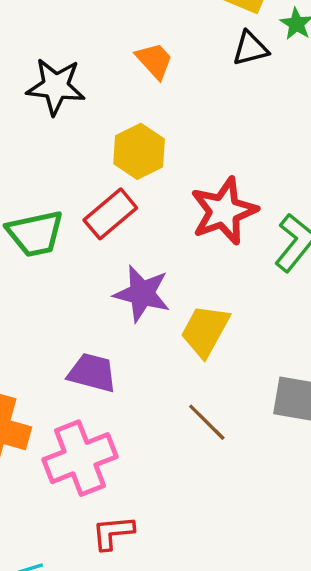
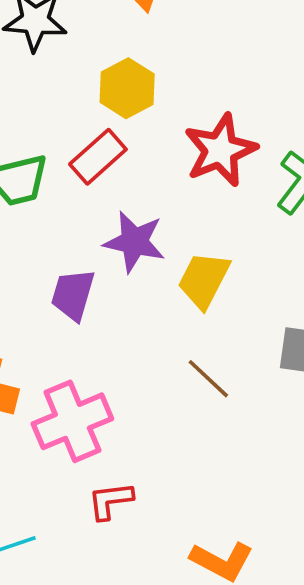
purple trapezoid: (92, 373) -> (73, 295), moved, turned -87

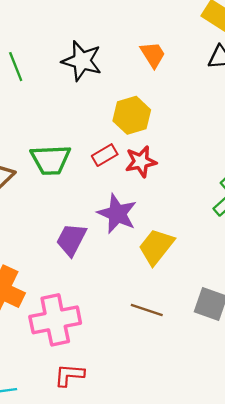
red star: (220, 150) -> (141, 162), moved, size x0.7
red rectangle: (98, 157) -> (105, 155), size x0.7
brown line: (208, 379) -> (147, 310), turned -36

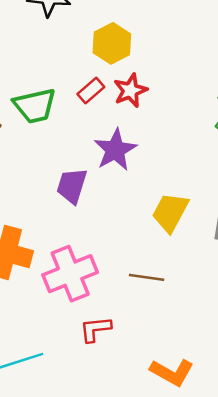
purple star: (117, 214) -> (115, 150), turned 30
yellow trapezoid: (156, 247) -> (170, 212), moved
brown line: (147, 310) -> (147, 277), moved

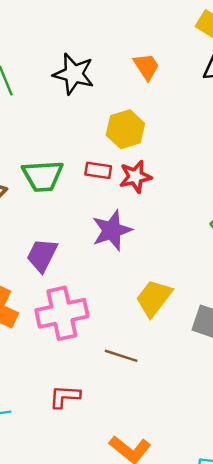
red rectangle: (91, 91) -> (98, 170), turned 40
purple trapezoid: (72, 186) -> (42, 255), moved
pink cross: (70, 274) -> (62, 313), moved

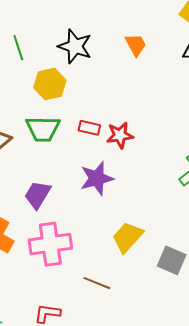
yellow hexagon: (125, 129) -> (50, 84), moved

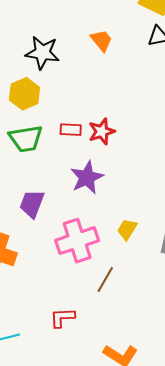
yellow trapezoid: (127, 237) -> (127, 229), size x0.7
pink cross: (50, 244) -> (77, 241), moved
brown line: (97, 283) -> (105, 279), turned -72

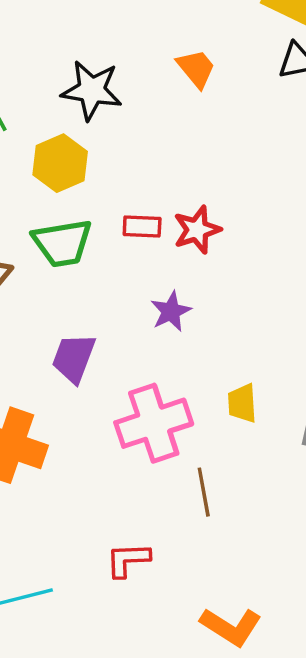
purple star: (87, 177) -> (171, 311), size x0.7
yellow trapezoid: (127, 229) -> (242, 403), turned -35
brown line: (105, 279) -> (204, 492), turned -40

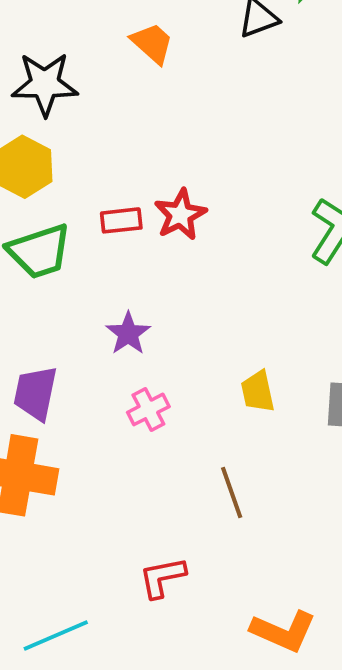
purple star: (171, 311) -> (128, 333), moved
purple trapezoid: (74, 358) -> (35, 393), moved
pink cross: (154, 423) -> (148, 409), moved, size x0.5

